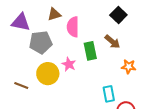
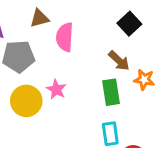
green rectangle: (90, 51) -> (111, 92), moved
orange star: (129, 67) -> (144, 80), moved

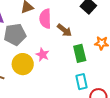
brown arrow: (119, 61) -> (64, 30), moved

